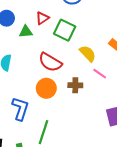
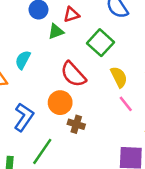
red triangle: (42, 18) -> (71, 15), moved
green triangle: (26, 32) -> (56, 31), turned -32
brown cross: (75, 85) -> (76, 124), moved

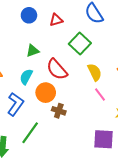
green triangle: (56, 31) -> (33, 51), moved
cyan semicircle: (23, 60) -> (26, 77), moved

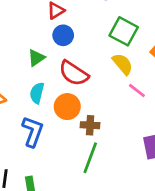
blue circle: (29, 15) -> (63, 35), moved
green square: (80, 44) -> (124, 31), moved
green line: (30, 133) -> (90, 158), moved

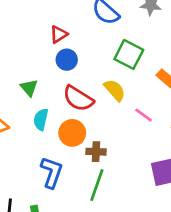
green triangle: (36, 58) -> (29, 88), moved, turned -36
yellow semicircle: (123, 64) -> (115, 90), moved
blue L-shape: (33, 132) -> (52, 172), moved

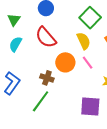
yellow semicircle: (115, 90) -> (84, 41), moved
orange circle: (72, 133) -> (65, 62), moved

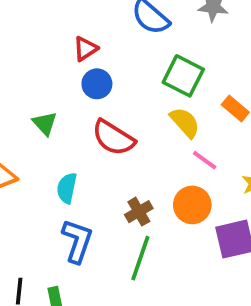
cyan semicircle: (15, 44) -> (67, 188), moved
orange circle: (65, 62) -> (192, 205), moved
brown cross: (47, 78) -> (139, 212), turned -32

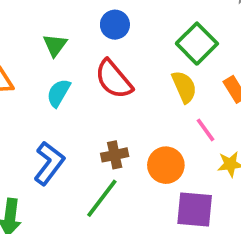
pink line: (205, 160) -> (206, 130), moved
cyan semicircle: (67, 188) -> (59, 93), moved

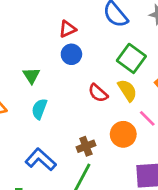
red semicircle: (114, 79) -> (98, 93), moved, size x0.7
blue L-shape: (49, 163) -> (41, 159), turned -76
orange circle: (166, 165) -> (123, 134), moved

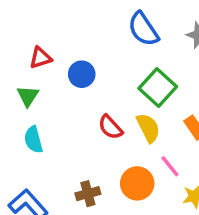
red triangle: (67, 29) -> (40, 58), moved
cyan semicircle: (39, 109) -> (33, 140), turned -42

